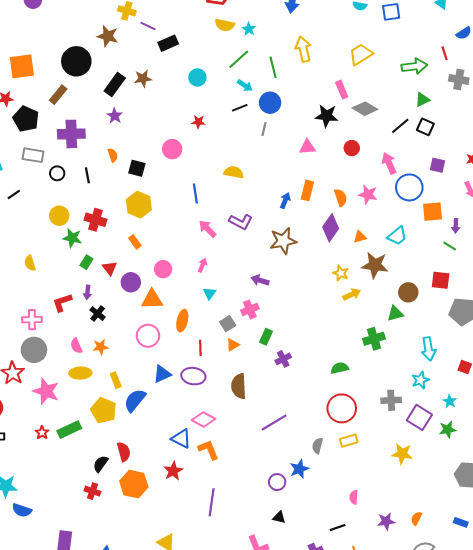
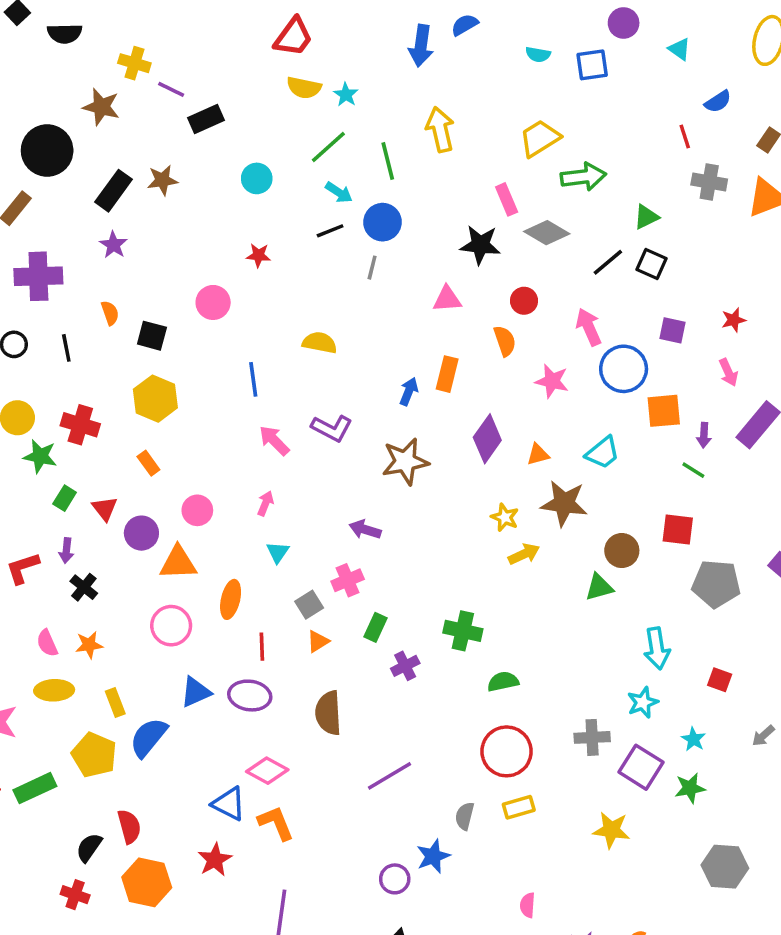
green arrow: (414, 66) -> (583, 177), moved
orange semicircle: (341, 198) -> (505, 341), moved
green cross: (374, 339) -> (463, 631), moved, turned 30

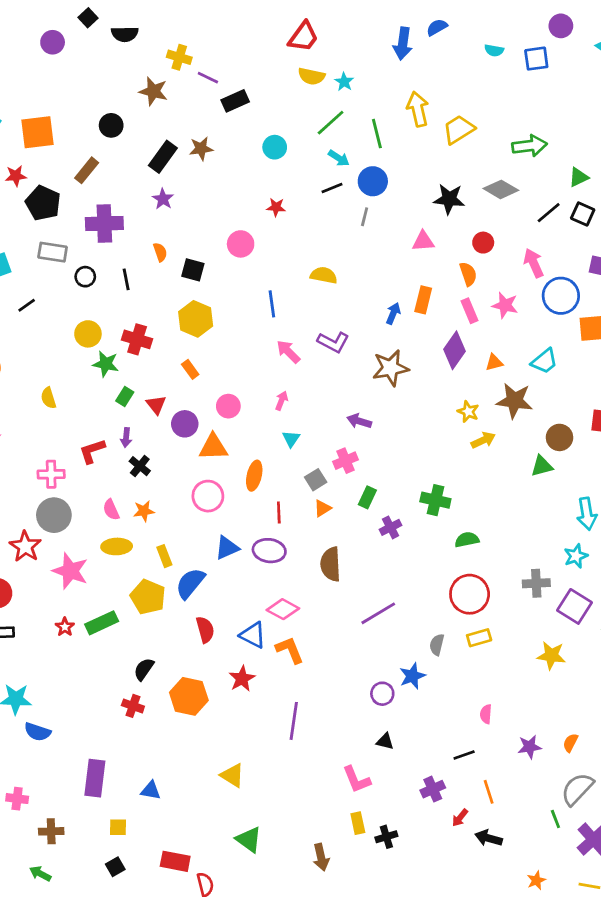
yellow trapezoid: (540, 138) -> (459, 129), moved
black circle: (47, 151) -> (111, 125), size x0.6
pink rectangle: (507, 199) -> (470, 311), moved
red semicircle: (129, 827) -> (205, 630), moved

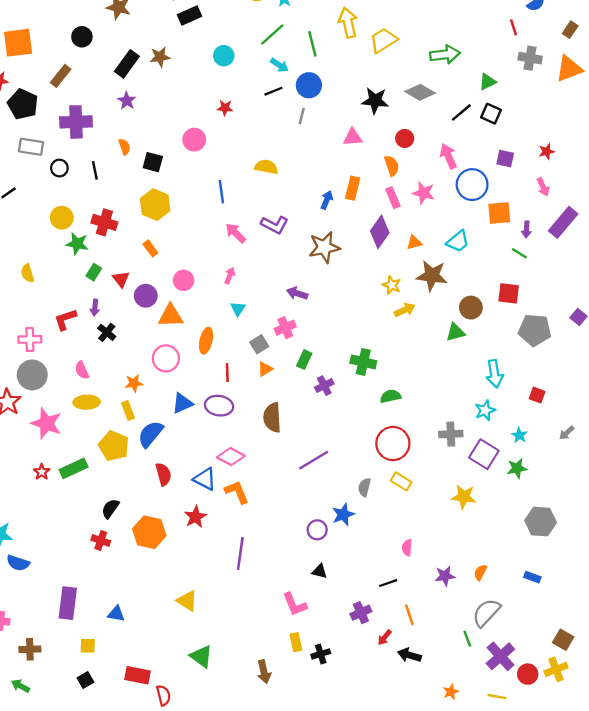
orange star: (144, 511) -> (134, 383), moved
yellow rectangle: (479, 638) -> (401, 481), turned 48

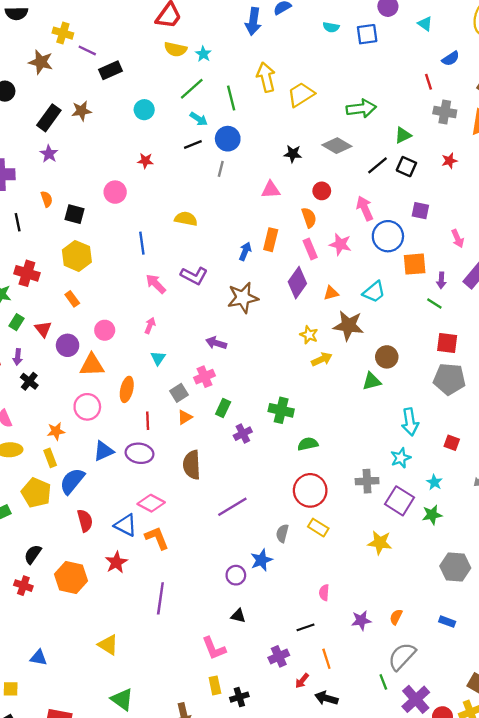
black star: (375, 101) -> (293, 154), size x0.7
red star: (547, 151) -> (449, 161), moved
red square: (509, 293) -> (447, 343), moved

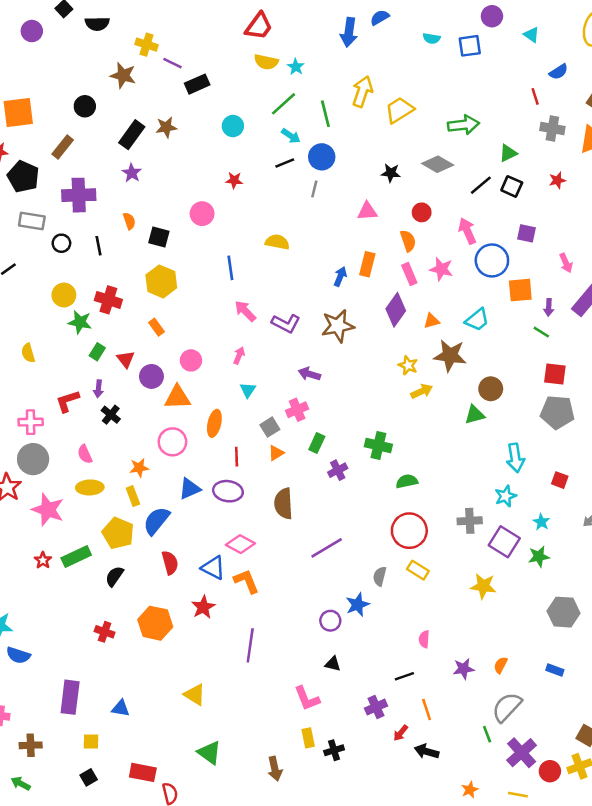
yellow arrow: (266, 77) -> (362, 91), turned 32
purple L-shape: (194, 276) -> (286, 323), moved
black semicircle: (33, 554) -> (114, 576), moved

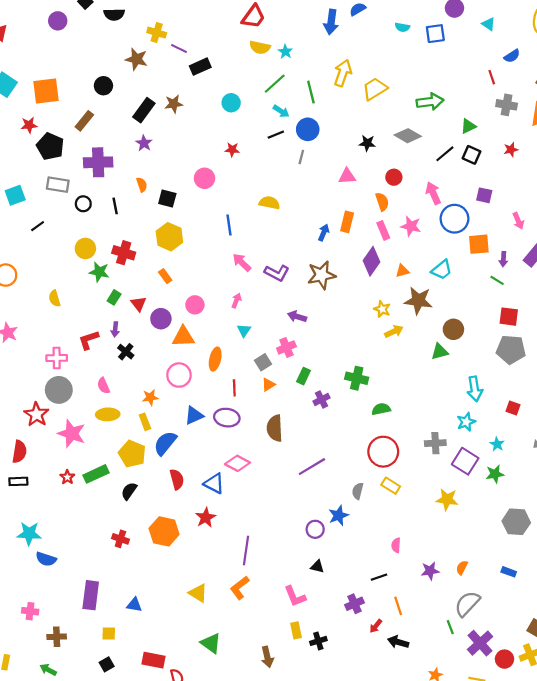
orange L-shape: (246, 581) -> (240, 588), moved, turned -105

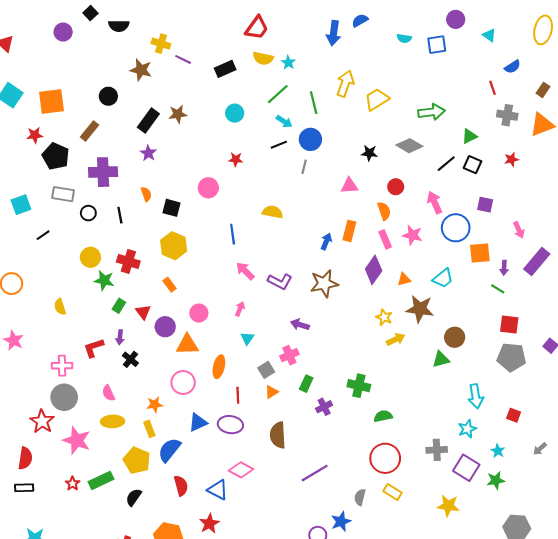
black rectangle: (200, 67) -> (225, 69), moved

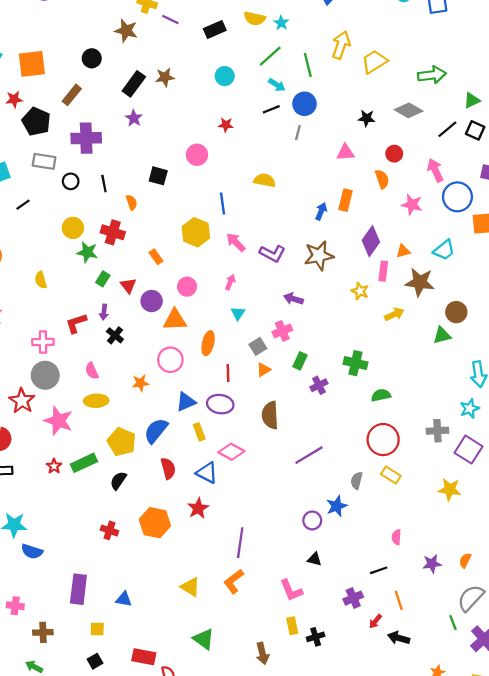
orange semicircle: (146, 194) -> (132, 202), moved
pink rectangle: (385, 239) -> (383, 271), moved, turned 30
yellow hexagon: (174, 246) -> (196, 232), moved
yellow star: (384, 317) -> (360, 291), moved
yellow rectangle: (149, 429) -> (199, 432), moved

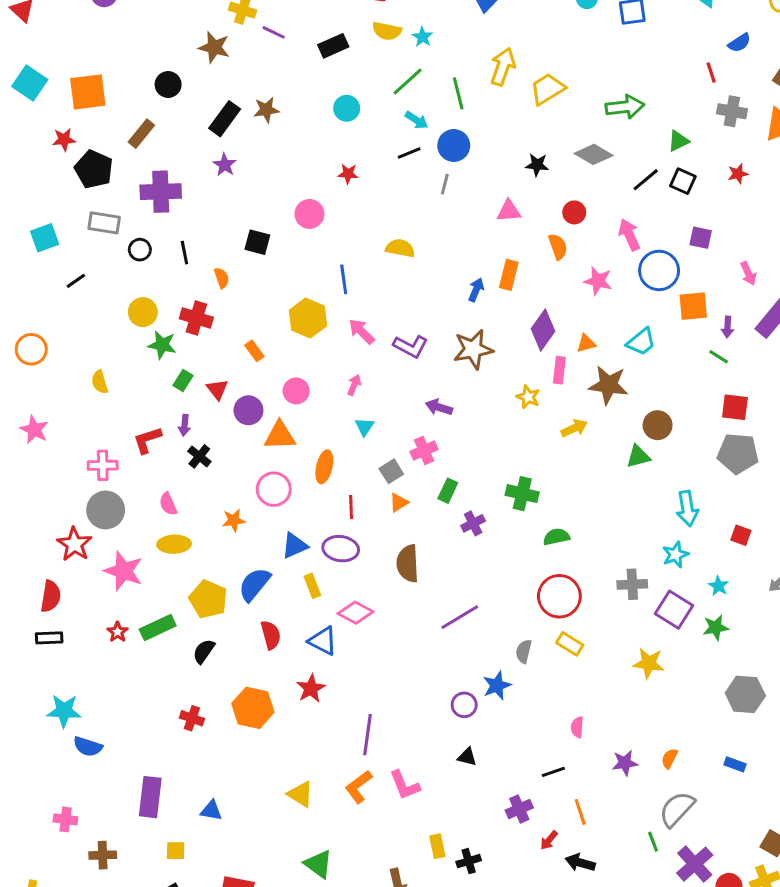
pink L-shape: (291, 590) -> (405, 785), moved

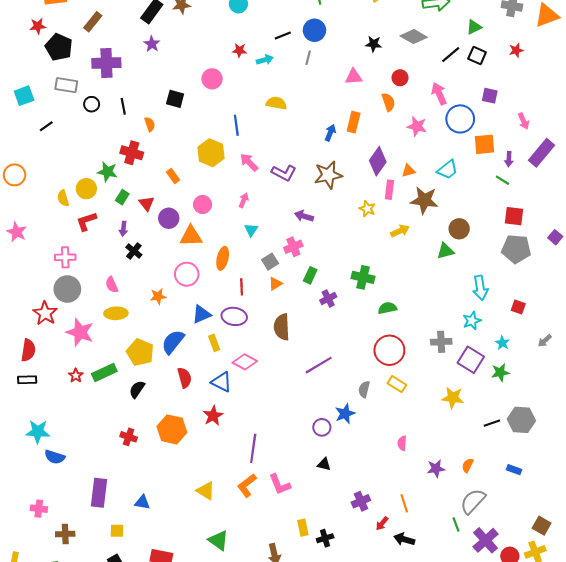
cyan arrow: (417, 120) -> (265, 60), moved, turned -49
yellow circle: (143, 312) -> (86, 189), moved
red L-shape: (147, 440) -> (86, 221), moved
black line: (553, 772) -> (492, 423), moved

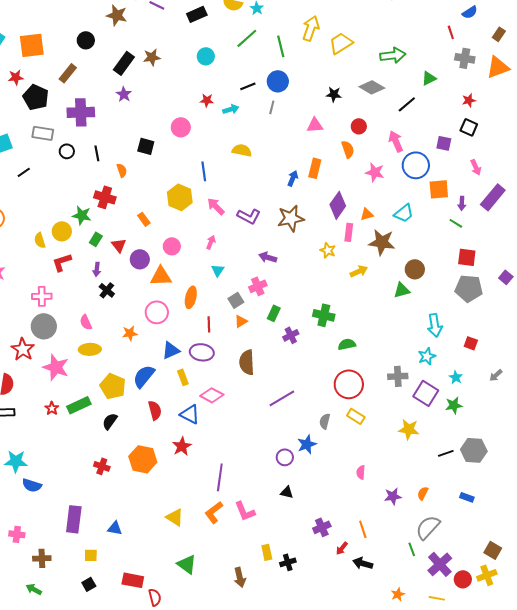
black square: (477, 56) -> (469, 127), moved

